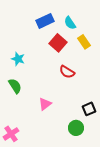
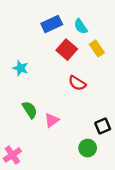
green semicircle: (15, 86) -> (30, 110), moved

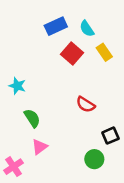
cyan star: (20, 68) -> (17, 86), moved
red semicircle: (77, 83) -> (86, 104), moved
pink triangle: (52, 120) -> (40, 147), moved

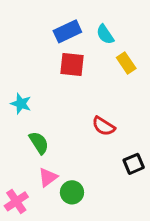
red square: (72, 53) -> (72, 64), moved, turned -35
green circle: (94, 159) -> (72, 192), moved

